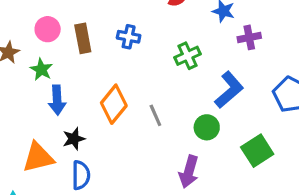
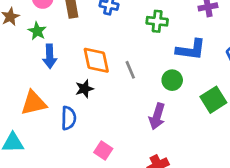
green cross: (188, 56) -> (157, 21), turned 30
blue L-shape: (229, 90) -> (191, 50), turned 48
orange diamond: (114, 104) -> (96, 60), turned -52
black star: (74, 139) -> (84, 89), moved

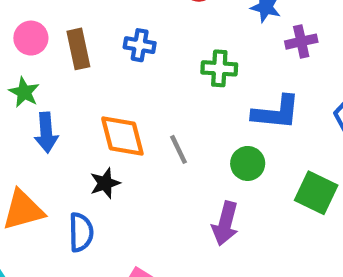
green square: (213, 100) -> (316, 193), turned -30

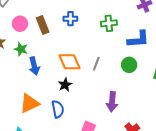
gray line: (179, 149) -> (96, 64), turned 56
purple arrow: (225, 224) -> (112, 102), moved

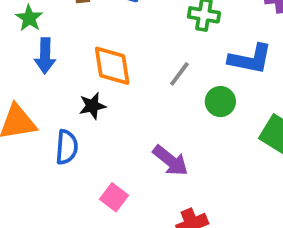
gray line: (96, 64) -> (179, 74), moved
purple arrow: (112, 102) -> (170, 161), turned -72

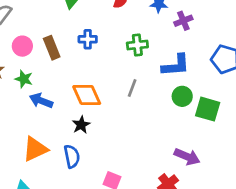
blue arrow: (45, 56) -> (41, 101), turned 125
green circle: (220, 102) -> (182, 96), moved
purple arrow: (170, 161) -> (187, 157), moved

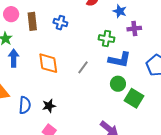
green cross: (137, 45) -> (107, 39), moved
blue arrow: (41, 101) -> (14, 58), turned 54
black star: (81, 125) -> (49, 106), moved

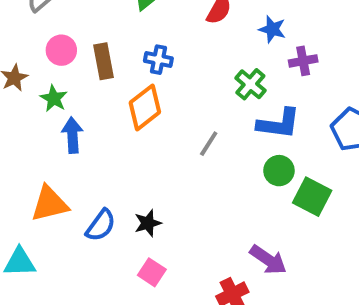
green cross: (107, 39) -> (250, 84), turned 35
orange diamond: (48, 63) -> (145, 107), moved, turned 65
blue semicircle: (25, 105) -> (101, 225), turned 36

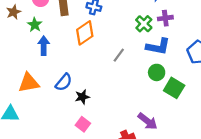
purple cross: (303, 61) -> (165, 18), moved
blue semicircle: (101, 225) -> (64, 82), moved

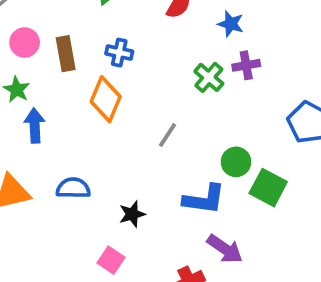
orange diamond: (85, 33) -> (106, 99), turned -30
blue L-shape: (158, 46) -> (204, 199), moved
blue semicircle: (64, 82) -> (73, 188), turned -126
black star: (82, 97) -> (132, 214), moved

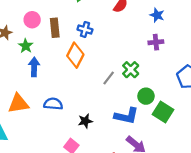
blue star: (231, 24) -> (157, 15), moved
green cross: (209, 77) -> (131, 70), moved

